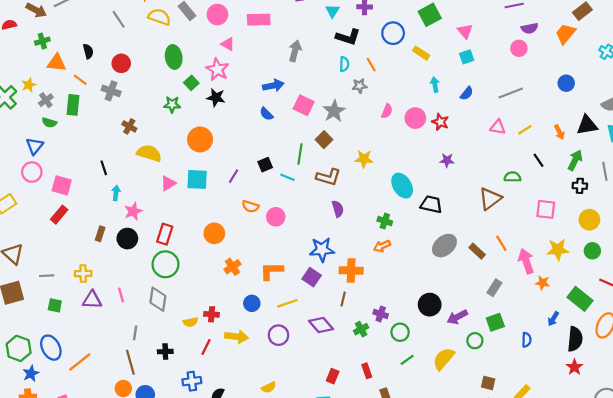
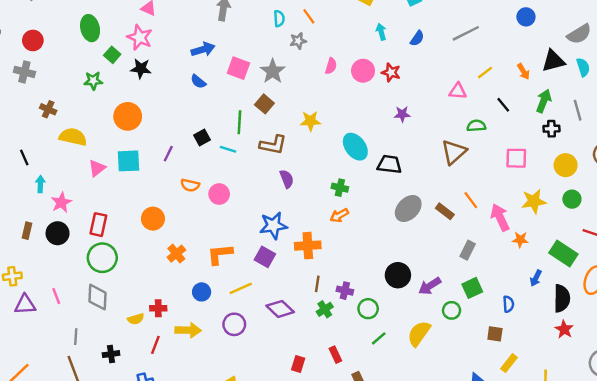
pink triangle: (498, 127) -> (458, 91), moved
brown line: (343, 299) -> (317, 284), moved
brown square: (488, 383) -> (495, 334), moved

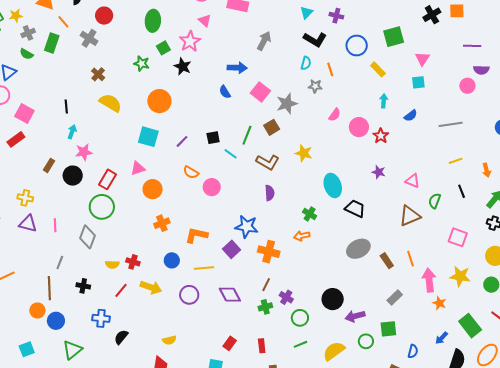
pink triangle: (458, 91) -> (413, 181), moved
green semicircle: (476, 126) -> (435, 201), turned -84
pink triangle: (97, 168) -> (138, 168), moved

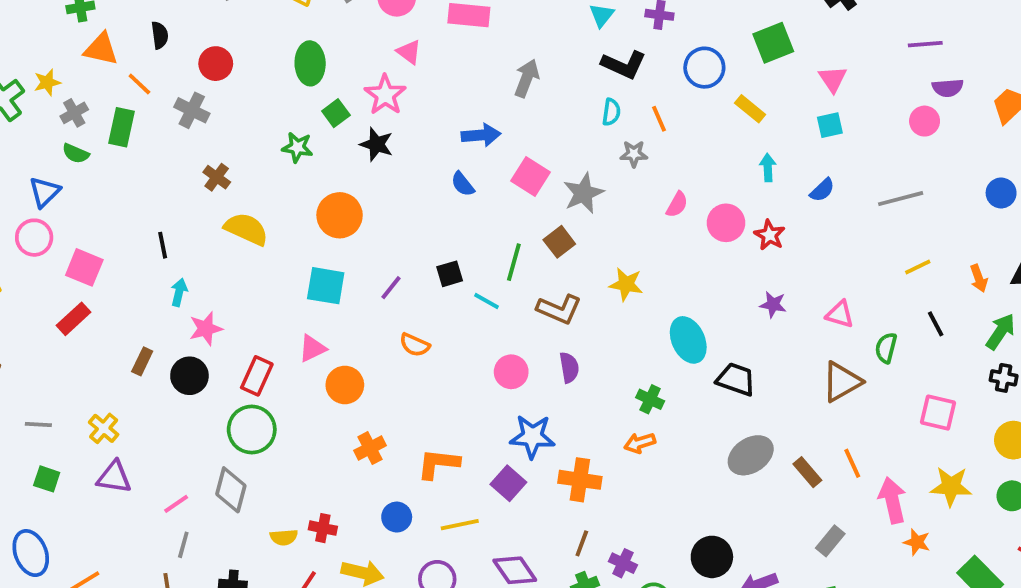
pink circle: (212, 187) -> (511, 372), moved
yellow cross: (25, 198) -> (104, 428), turned 35
pink line: (55, 225) -> (176, 504), moved, turned 64

